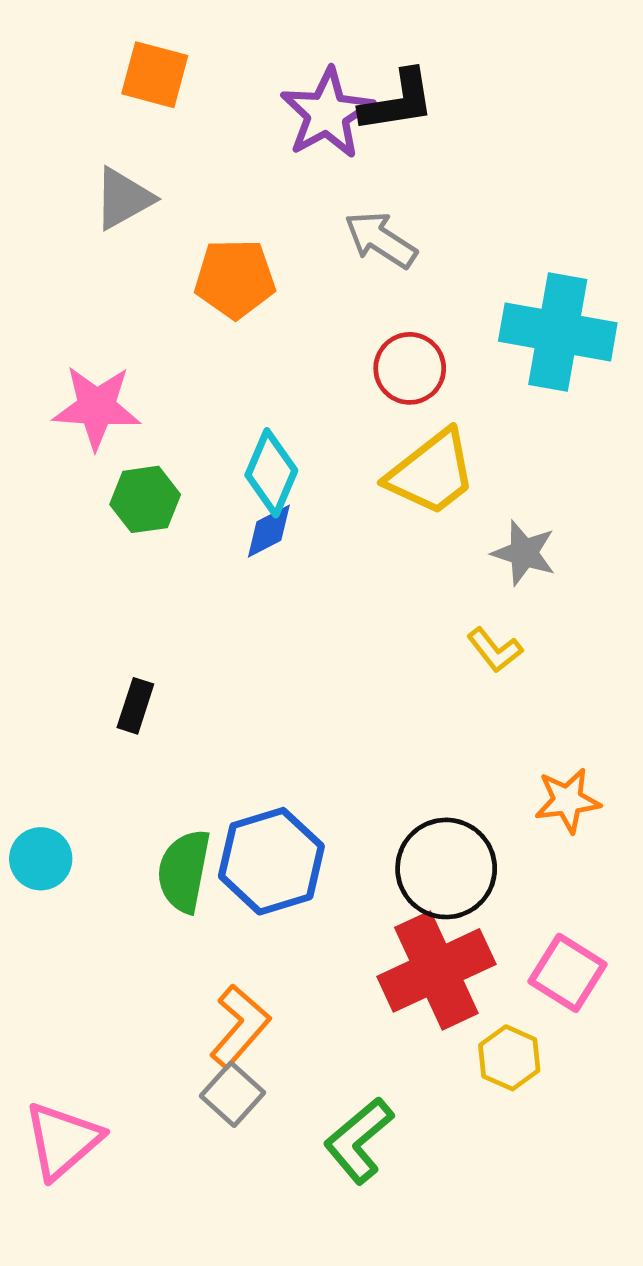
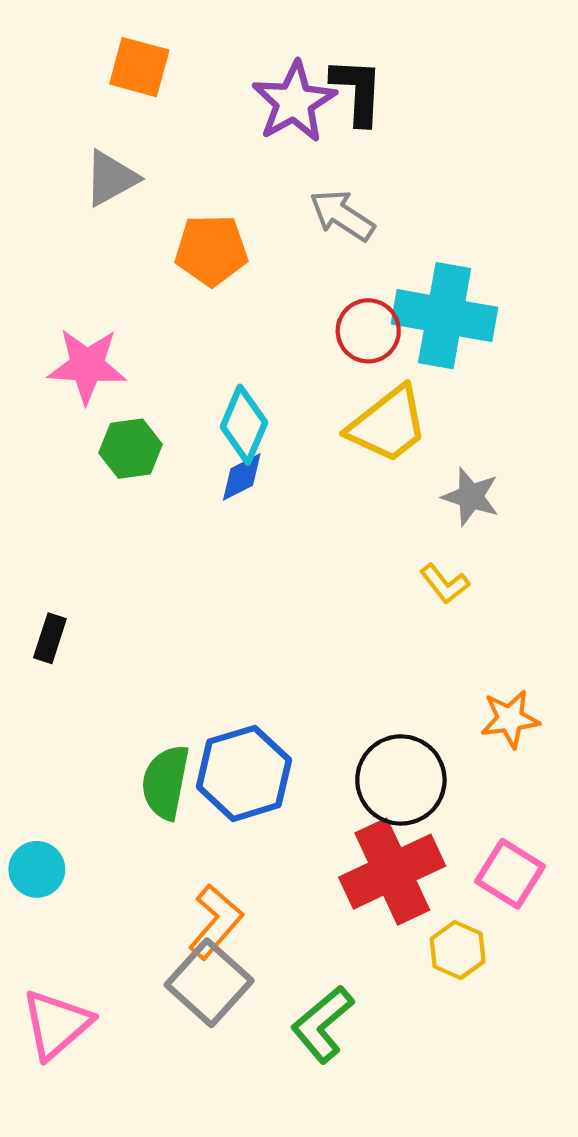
black L-shape: (398, 101) -> (357, 91), turned -78
cyan cross: (558, 332) -> (445, 316), moved
black rectangle: (135, 706) -> (50, 638), moved
cyan circle: (41, 859) -> (37, 869), moved
gray square: (233, 1094) -> (209, 983), size x1.5

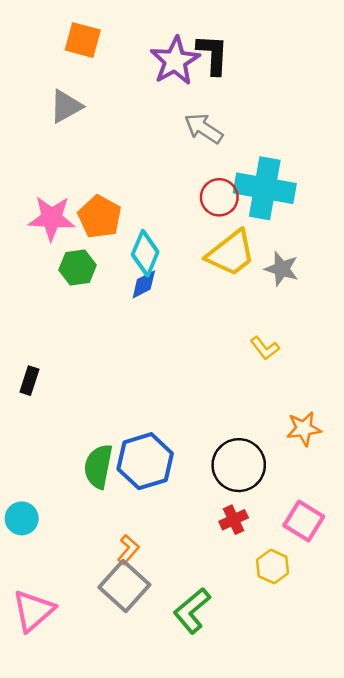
orange pentagon: (211, 250) -> (100, 217), moved, turned 30
gray star: (471, 497) -> (282, 269), moved
red cross: (392, 872) -> (234, 520), size x0.5
orange L-shape: (216, 922) -> (128, 550), size x0.7

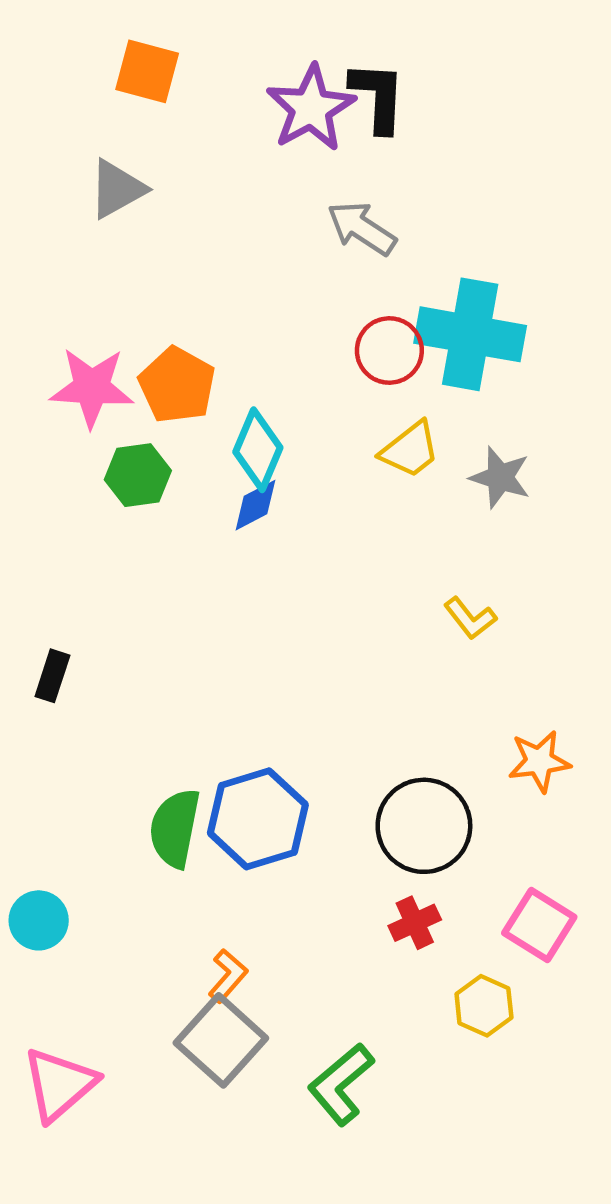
yellow trapezoid: (231, 253) -> (410, 450), size x0.7

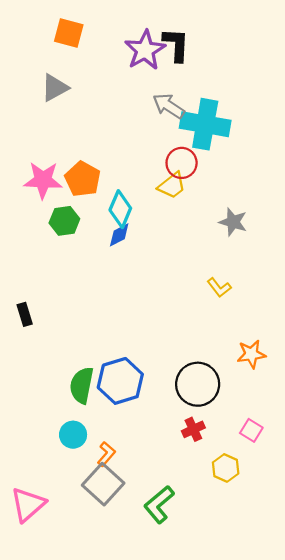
cyan cross: (470, 334) -> (205, 124), moved
yellow trapezoid: (410, 450) -> (172, 185), moved
black rectangle: (52, 676) -> (25, 314), turned -35
cyan circle: (39, 920) -> (73, 435), moved
pink square: (539, 925) -> (251, 430), size x0.7

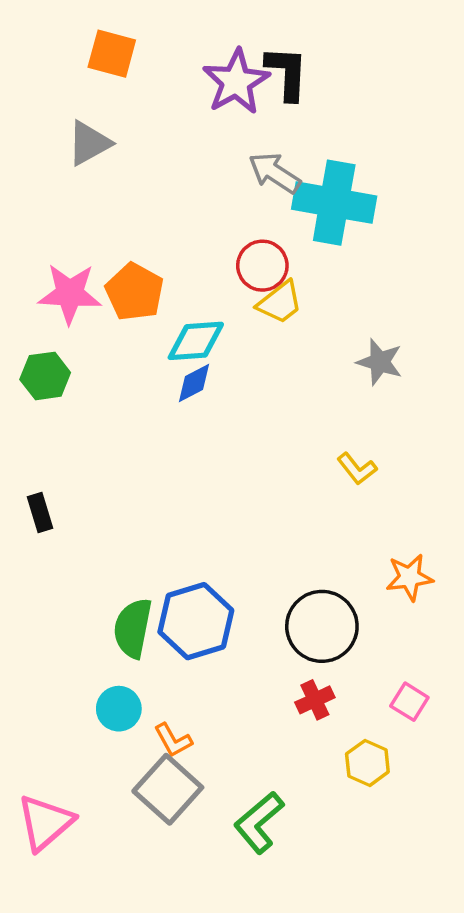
red circle: (182, 163) -> (262, 266), moved
cyan diamond: (120, 209) -> (196, 341), turned 63
green hexagon: (64, 221) -> (45, 376), moved
orange L-shape: (106, 454) -> (173, 740), turned 110

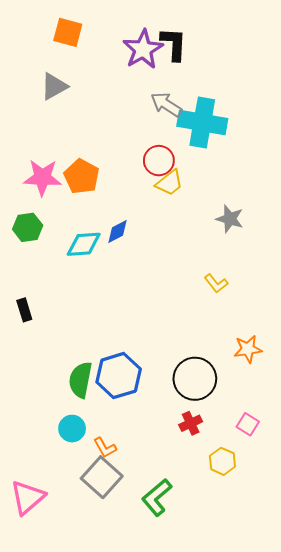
cyan diamond: (196, 341) -> (84, 244), moved

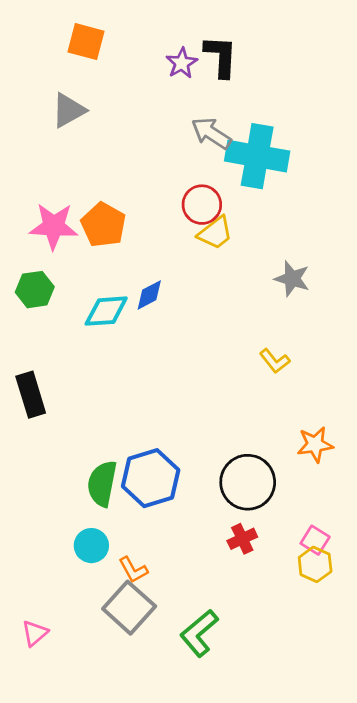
purple star: (143, 49) -> (182, 63), size x0.6
black rectangle: (24, 310) -> (31, 395), size x1.5
yellow hexagon: (222, 461) -> (315, 564), moved
pink triangle: (28, 497) -> (35, 633), size x0.6

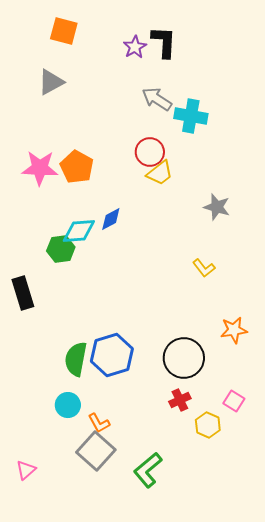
cyan cross: (257, 156) -> (191, 116), size x0.7
green hexagon: (35, 290) -> (61, 249), moved
yellow hexagon: (315, 564) -> (208, 425), moved

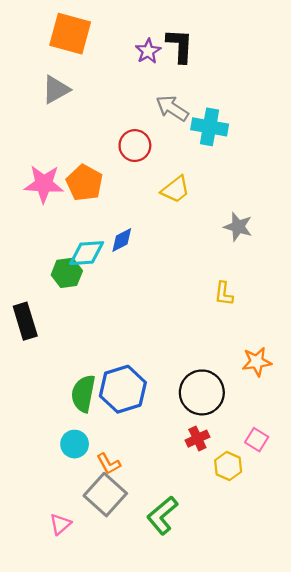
orange square: (64, 31) -> (70, 34), size x1.4
red circle: (150, 152) -> (135, 146), moved
yellow L-shape: (204, 268) -> (224, 294), turned 45
pink triangle: (26, 470) -> (60, 524), moved

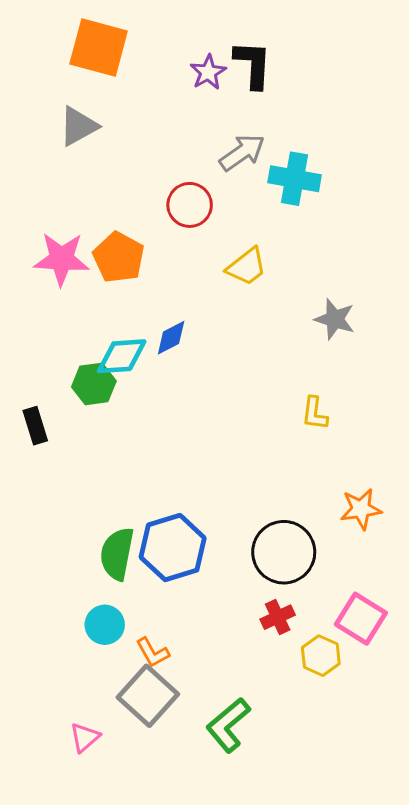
gray arrow: (172, 108) -> (242, 152), turned 112
black rectangle: (25, 321) -> (35, 426), moved, size x0.7
pink square: (257, 440) -> (361, 619), size x1.5

